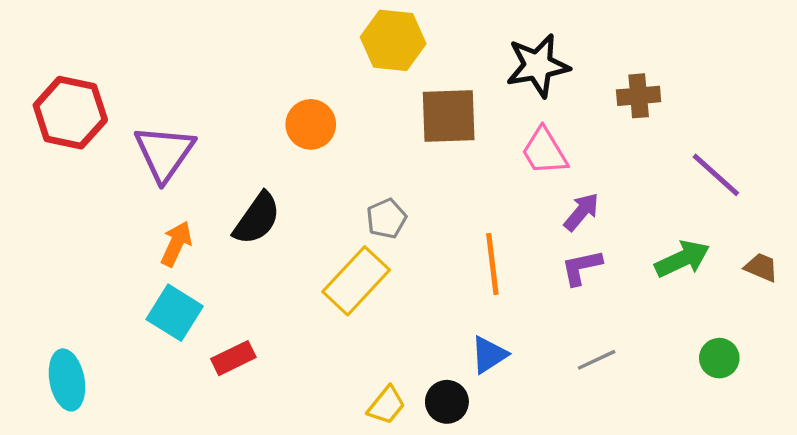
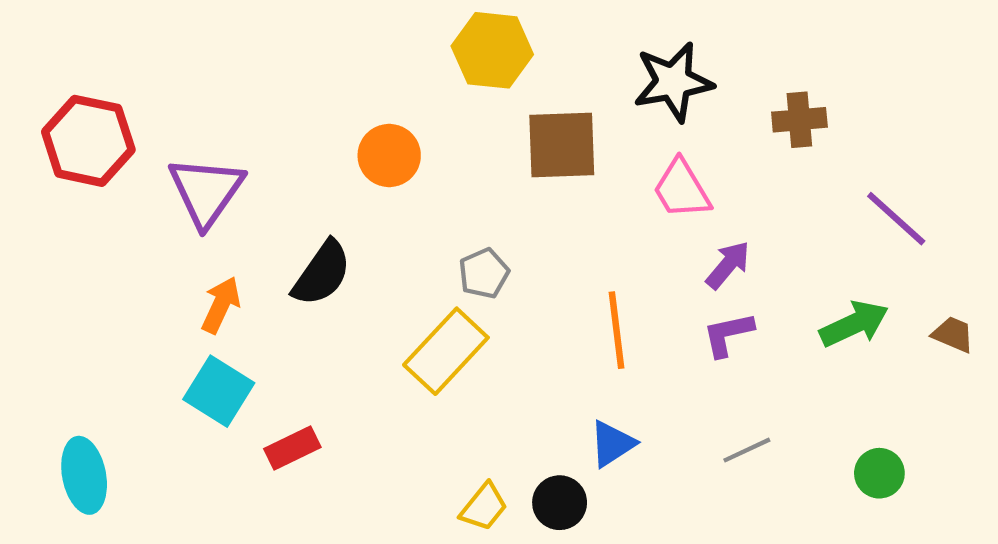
green circle: (719, 358) -> (879, 473), moved

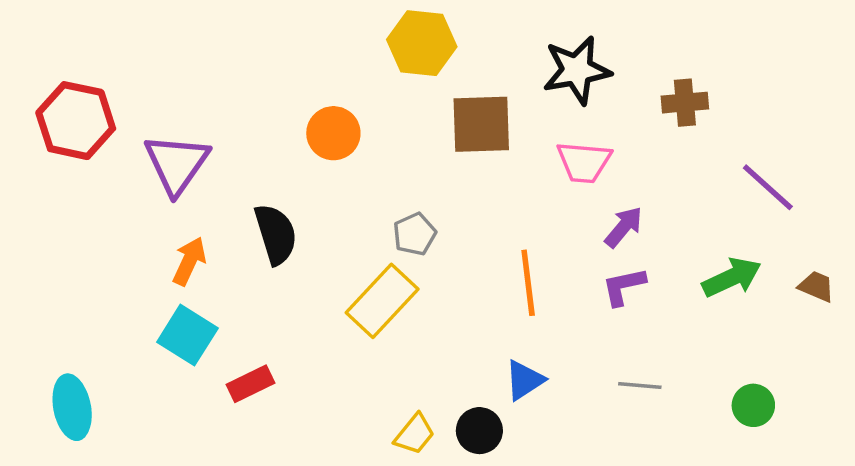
pink trapezoid: (682, 189) -> (584, 162), turned -54
black semicircle: (322, 273) -> (276, 234), turned -52
gray line: (747, 450) -> (640, 386), turned 30

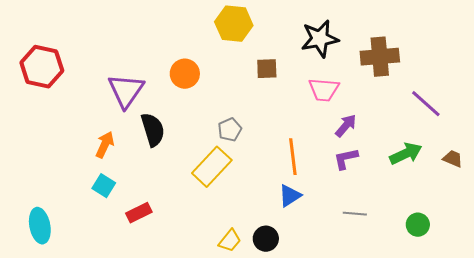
brown cross: (685, 103) -> (380, 57), size x1.5
brown square: (481, 124) -> (267, 69), size x0.6
purple triangle: (177, 164) -> (126, 91), moved
cyan square: (187, 335) -> (104, 186), size x0.7
blue triangle: (524, 380) -> (290, 196), moved

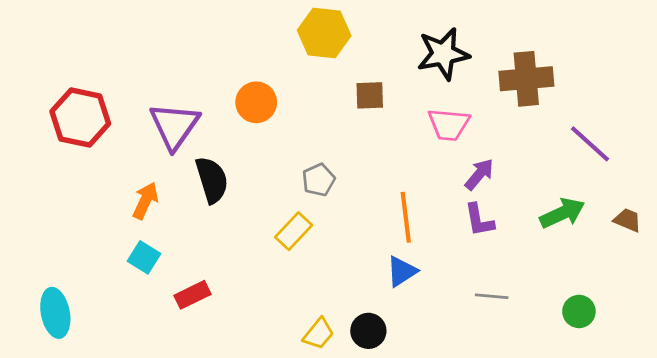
red hexagon: (42, 67) -> (80, 118), moved
purple L-shape: (346, 159) -> (479, 220), turned -88
yellow rectangle: (212, 167) -> (294, 231), size x0.7

